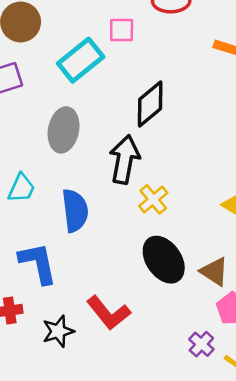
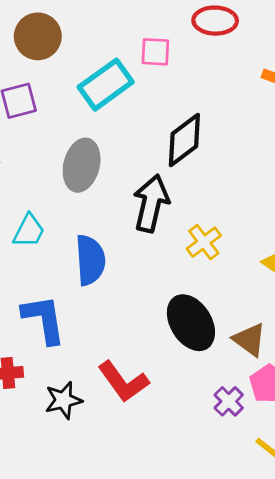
yellow cross: (153, 199) -> (204, 242), moved
purple cross: (201, 344) -> (229, 401), moved

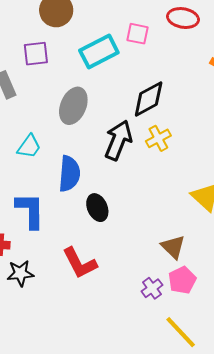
yellow cross: (204, 242) -> (158, 138), moved
black ellipse: (191, 323) -> (97, 208), moved, size x0.7
black star: (63, 400) -> (20, 273), moved

